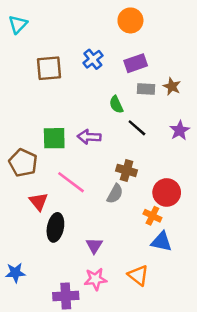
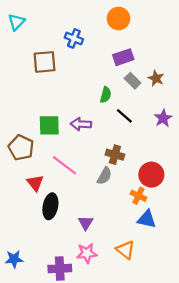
blue cross: (93, 59) -> (74, 38), moved, turned -30
gray rectangle: (146, 89) -> (133, 81), turned 42
green semicircle: (116, 105) -> (106, 95), turned -140
blue star: (15, 273) -> (14, 259), moved

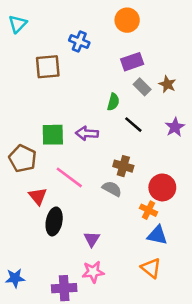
gray semicircle: (104, 176) -> (112, 189), turned -90
orange triangle: (126, 250) -> (151, 268), moved

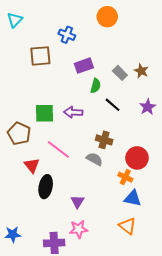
purple rectangle: (132, 62) -> (84, 66), moved

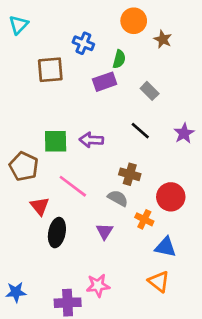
brown star: (141, 71) -> (163, 39), moved
green semicircle: (96, 86) -> (119, 59), moved
orange cross: (125, 177) -> (144, 219), moved
purple triangle: (77, 202) -> (105, 231), moved

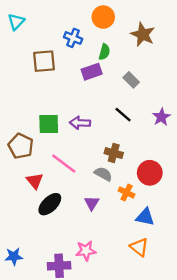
orange circle: (134, 21) -> (103, 17), moved
brown star: (163, 39) -> (143, 34), size x1.5
black ellipse: (57, 233) -> (50, 204), turned 35

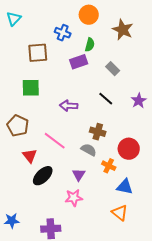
green square: (49, 124) -> (31, 88), moved
pink star: (86, 251) -> (74, 198), moved

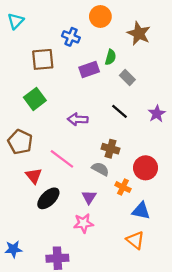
green semicircle: (90, 45) -> (111, 57), moved
green square: (31, 88) -> (35, 99), turned -36

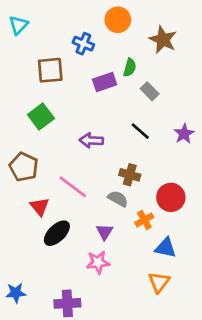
orange cross: (123, 187) -> (144, 220), turned 35
orange triangle: (135, 240) -> (159, 282), turned 30

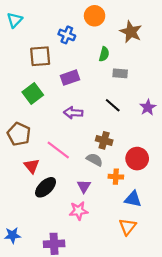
purple rectangle: (105, 82) -> (70, 78), moved
gray rectangle: (150, 91) -> (120, 73), turned -40
orange cross: (144, 220) -> (116, 177), turned 32

